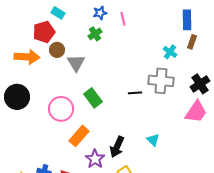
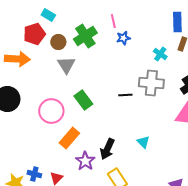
blue star: (100, 13) -> (123, 38), moved
green cross: (95, 34) -> (85, 36), size x1.6
brown circle: (57, 50) -> (58, 42), moved

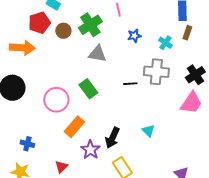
blue star: (123, 38) -> (134, 36), moved
gray triangle: (66, 65) -> (97, 54), moved, turned -48
blue cross: (34, 174) -> (27, 144), moved

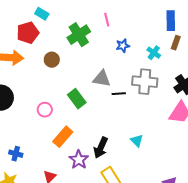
brown circle: (63, 31) -> (52, 60), moved
gray triangle: (97, 54) -> (102, 79), moved
pink circle: (56, 100) -> (45, 110), size x0.6

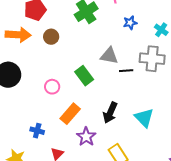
brown circle: (52, 60) -> (51, 37), moved
cyan triangle: (137, 141) -> (144, 118), size x1.5
black arrow: (101, 148) -> (110, 113), moved
blue cross: (16, 154) -> (37, 131), moved

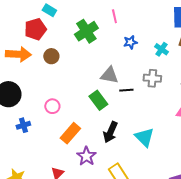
gray cross: (152, 59) -> (152, 78), size x0.7
green rectangle: (84, 76) -> (98, 100), moved
blue cross: (37, 131) -> (23, 125), moved, turned -32

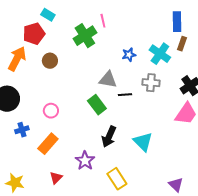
pink line: (114, 16) -> (103, 21), moved
blue star: (130, 42) -> (129, 55), moved
cyan cross: (161, 49) -> (160, 54), size x1.5
orange arrow: (18, 54) -> (17, 59), turned -65
orange rectangle: (70, 133) -> (48, 144), moved

